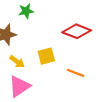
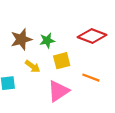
green star: (26, 11) -> (47, 40), moved
pink triangle: (19, 86) -> (58, 91), moved

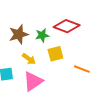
red diamond: (92, 36) -> (67, 26), moved
pink triangle: (58, 91) -> (33, 81), moved

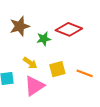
brown star: (19, 34) -> (20, 26), moved
yellow square: (55, 54) -> (57, 69), moved

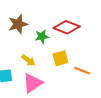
yellow square: (57, 69) -> (60, 58), moved

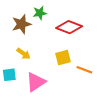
green star: (42, 37) -> (40, 13), moved
yellow arrow: (28, 60) -> (23, 54), moved

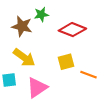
brown star: (21, 24) -> (22, 26), turned 30
yellow arrow: (23, 54) -> (24, 57), size x1.5

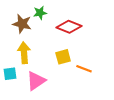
yellow arrow: (24, 57) -> (24, 53), turned -130

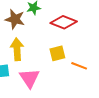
pink triangle: (36, 81) -> (29, 78), turned -30

